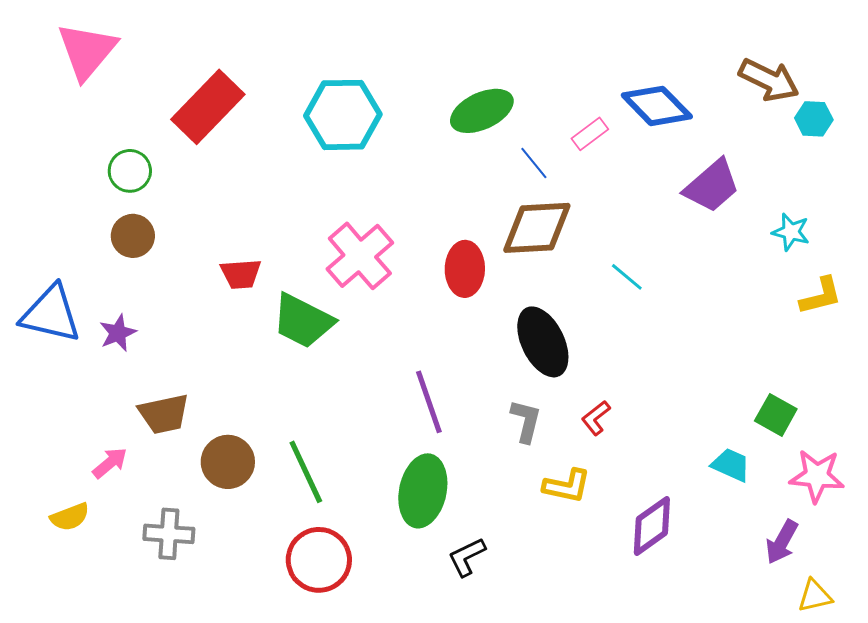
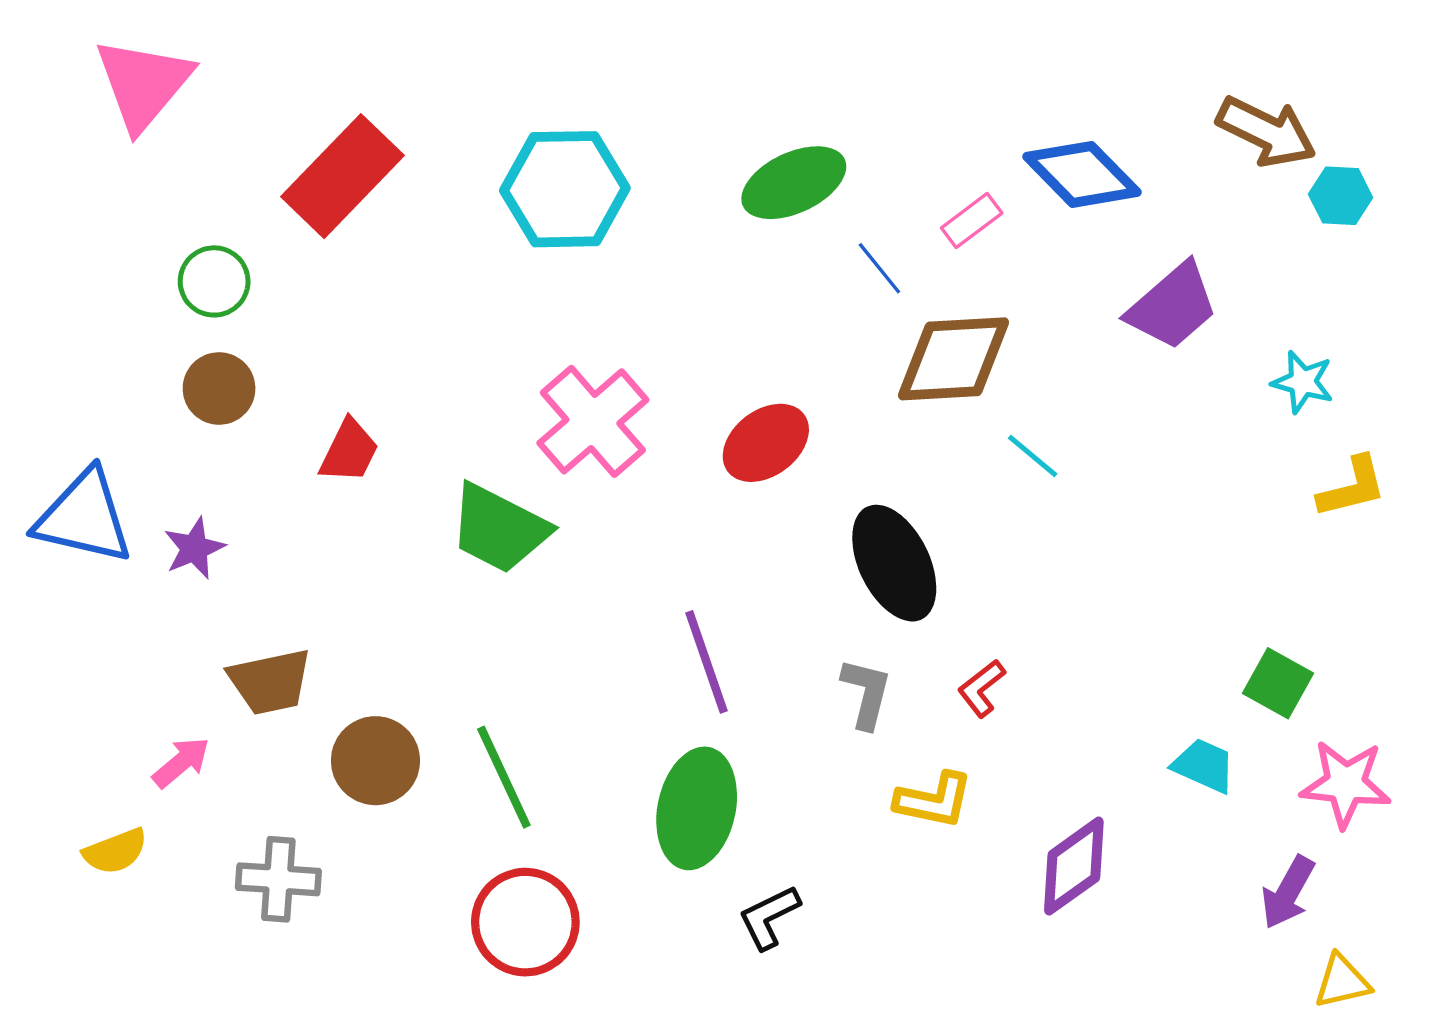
brown diamond: (537, 228) -> (954, 359), moved
red ellipse: (465, 269) -> (766, 443), turned 52
red trapezoid: (241, 274) -> (349, 451), moved, turned -60

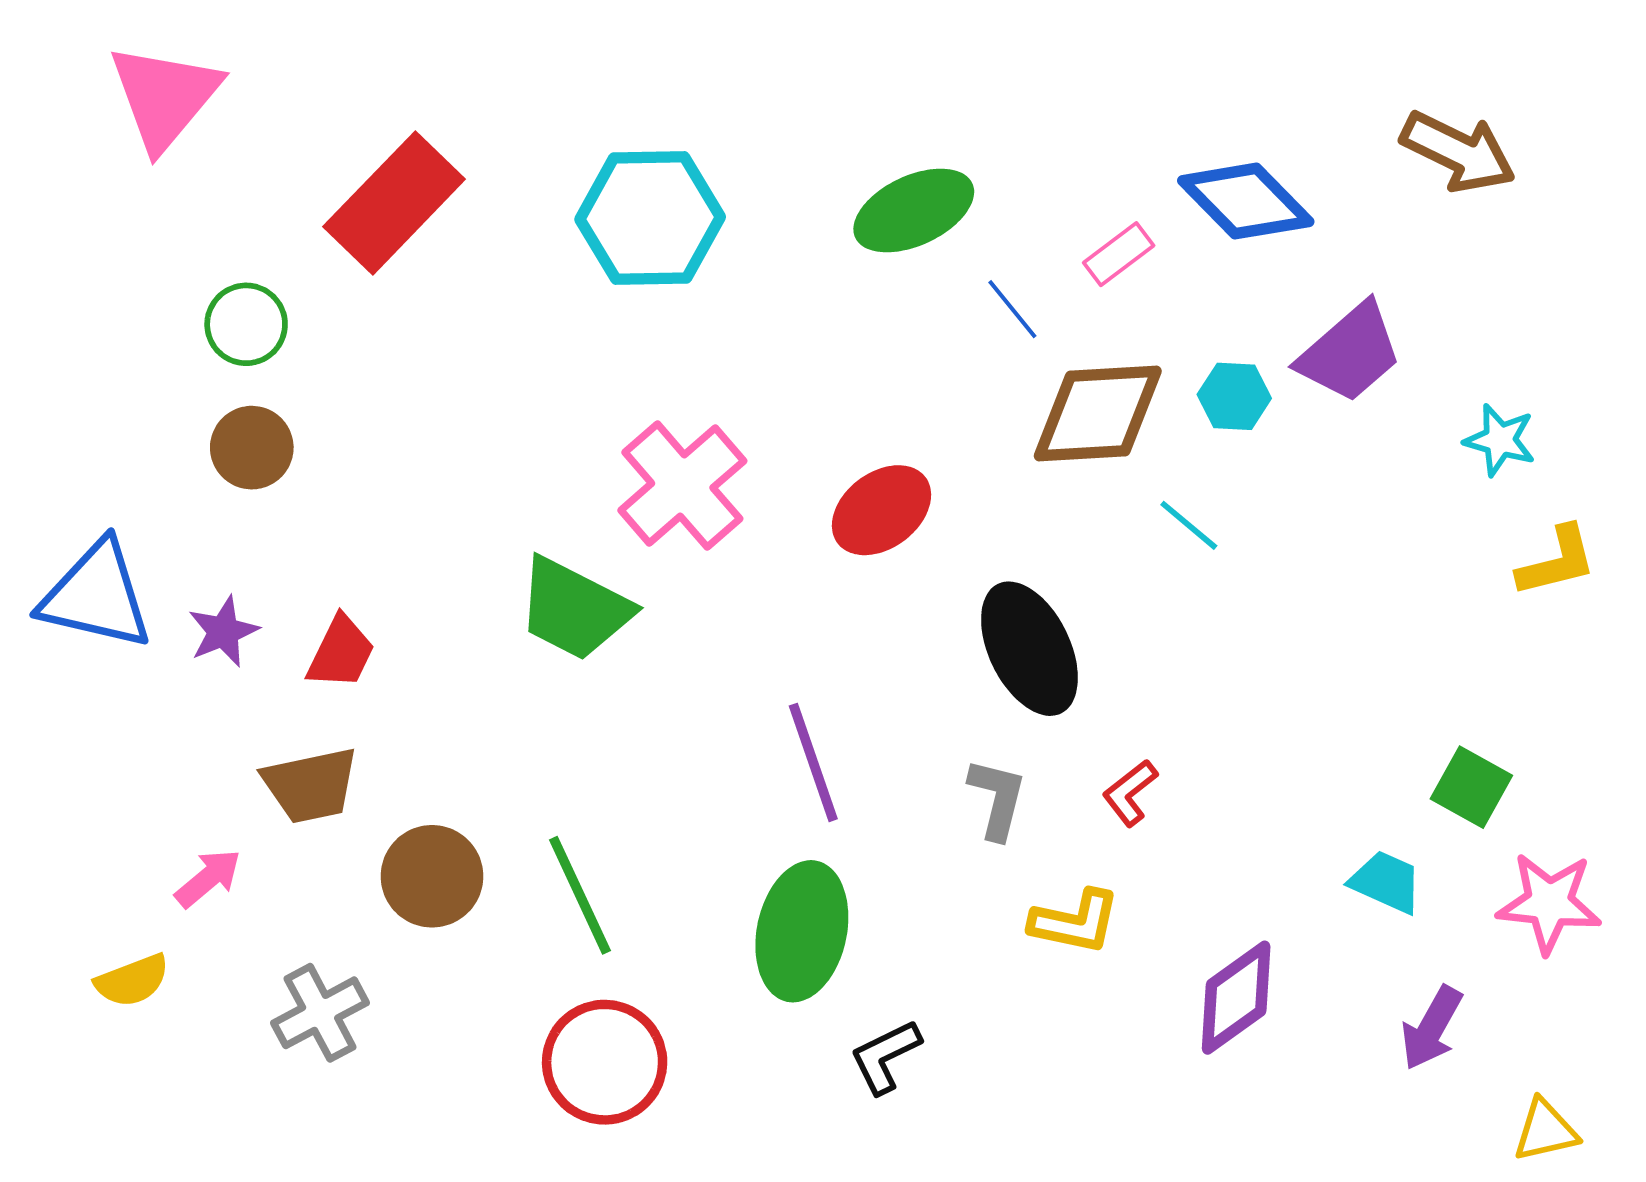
cyan hexagon: (1341, 196) -> (1234, 396), moved
red trapezoid: (349, 451) -> (341, 652), moved
gray cross: (278, 879) -> (320, 1013), turned -32
purple arrow: (1288, 892) -> (1432, 1028), moved

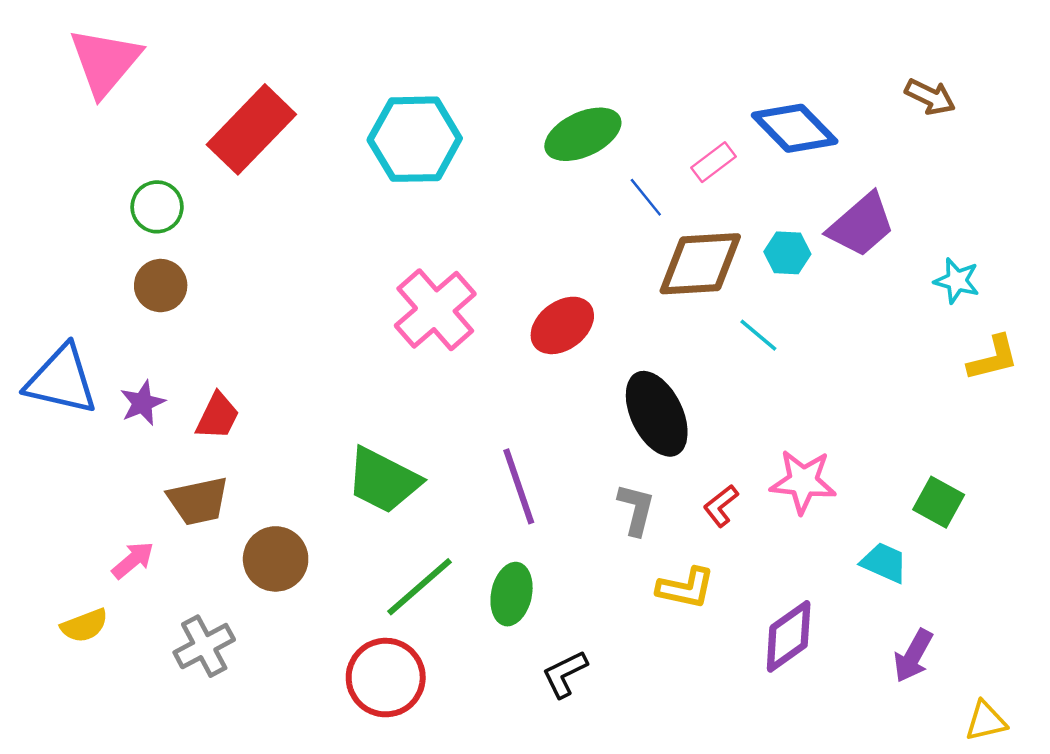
brown arrow: (1458, 152) -> (930, 97), size x0.7
green trapezoid: (574, 609) -> (383, 480), moved
green line: (580, 895) -> (420, 587), moved, turned 74
pink star: (1549, 903) -> (803, 482), moved
green ellipse: (802, 931) -> (512, 594), size x0.7

